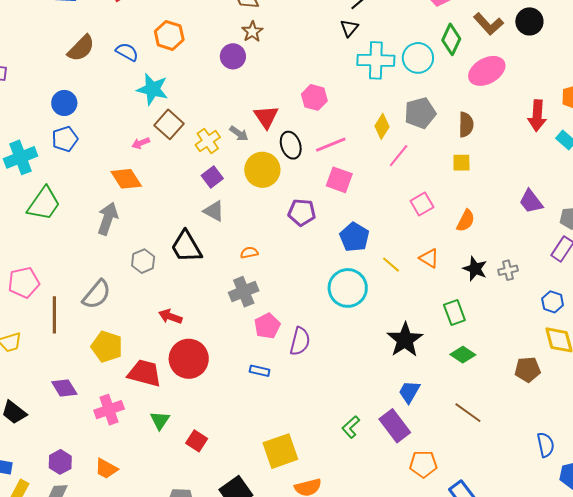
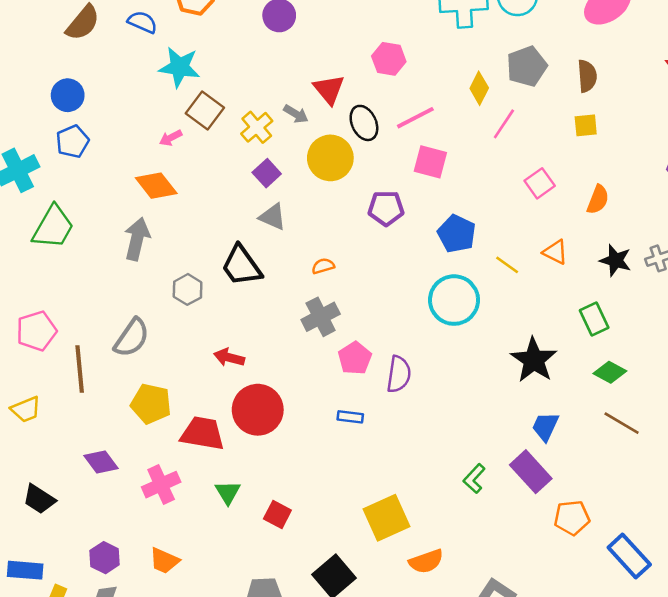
brown line: (468, 413) -> (622, 423), moved

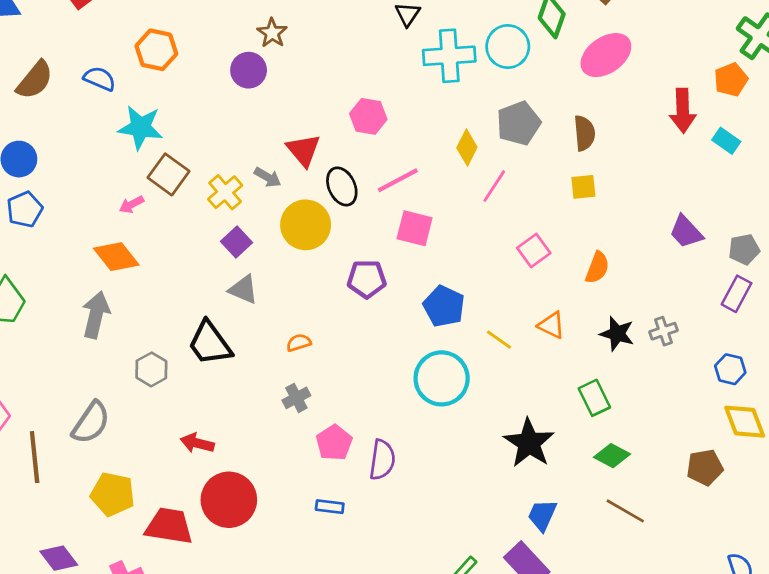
gray cross: (321, 317) -> (296, 398), size x0.7

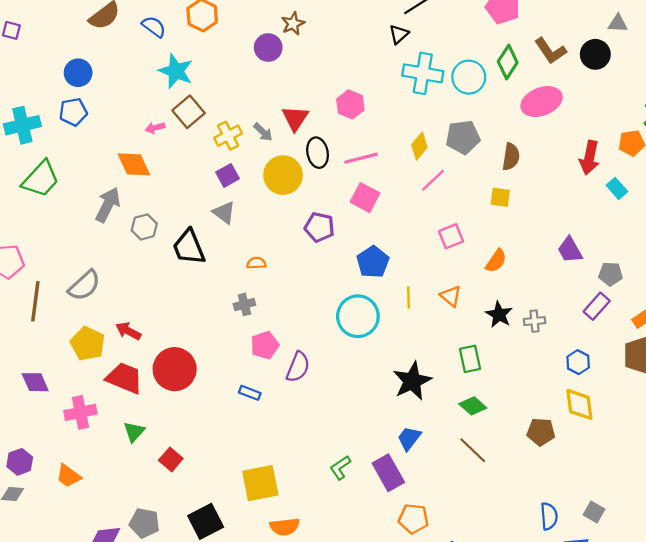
yellow line: (499, 340) -> (408, 297), turned 40
gray hexagon: (151, 369) -> (144, 227), moved
red arrow: (197, 443) -> (128, 331), moved

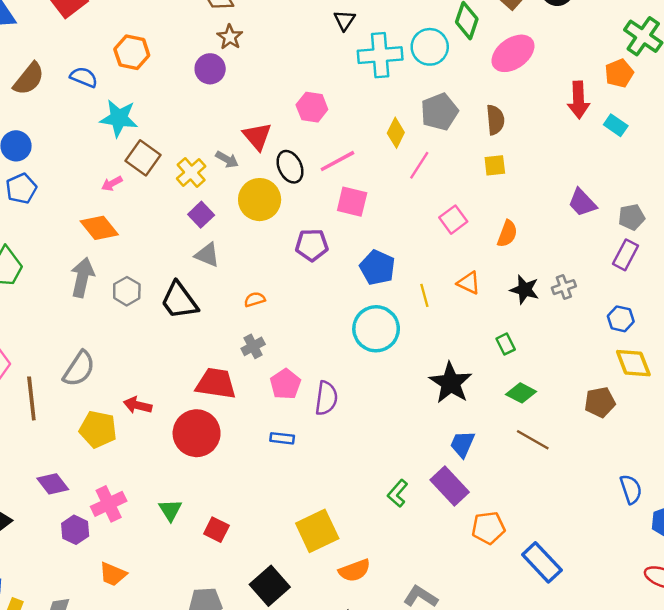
green rectangle: (470, 359) -> (506, 344), size x0.7
red trapezoid: (124, 378) -> (216, 383), moved
purple hexagon: (20, 462) -> (75, 530), moved

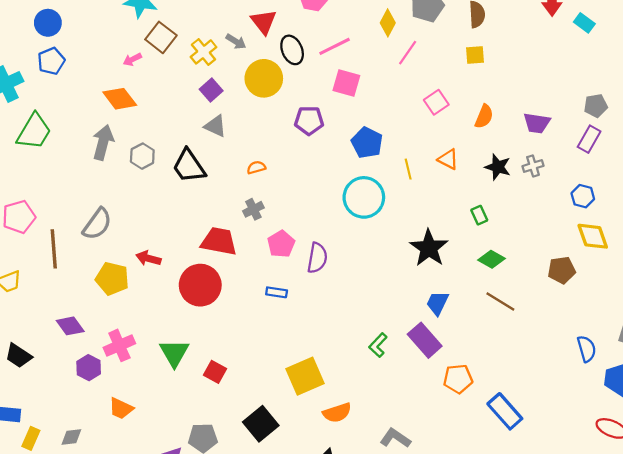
purple trapezoid: (582, 203) -> (537, 123), moved, turned -40
green triangle: (170, 510) -> (174, 353), size x1.4

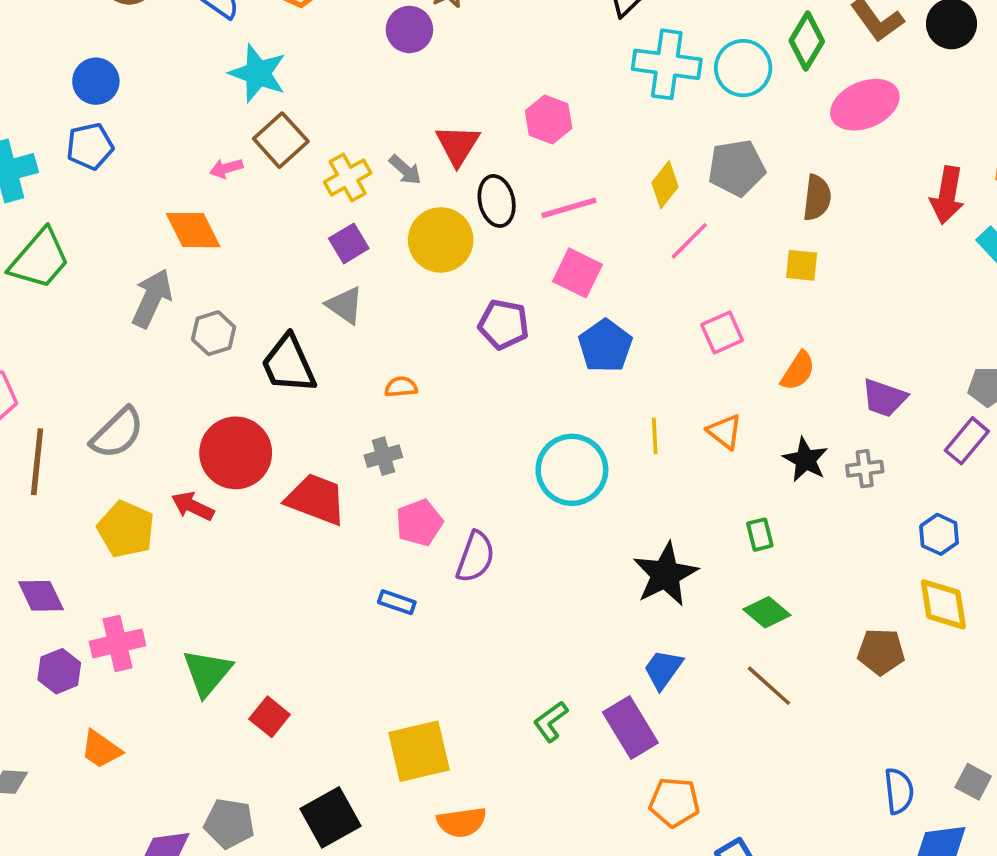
blue pentagon: (367, 143) -> (605, 346), moved
red circle: (200, 285) -> (236, 453), moved

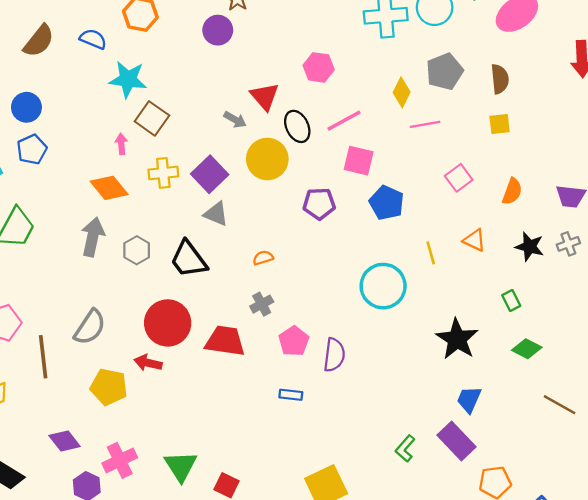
pink arrow: (226, 168) -> (121, 144), turned 114
yellow cross: (348, 177) -> (163, 173), moved, turned 36
pink line: (689, 241) -> (425, 124), turned 48
purple square: (349, 243) -> (210, 174), size x1.4
brown line: (769, 686) -> (560, 405), moved

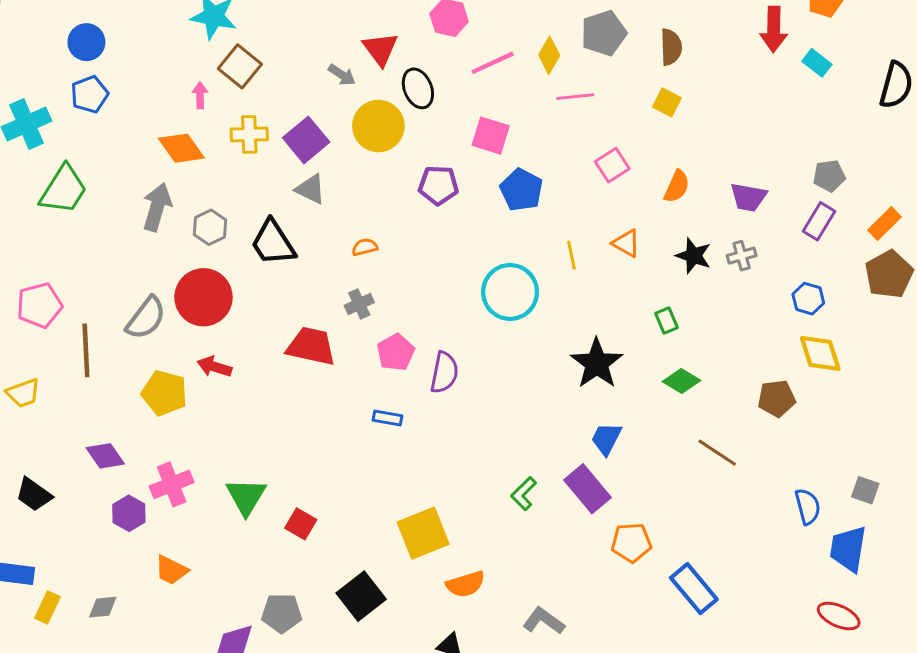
pink line: (344, 121) -> (493, 63), moved
yellow square: (500, 124) -> (667, 102), turned 30
red circle: (168, 323) -> (203, 297), moved

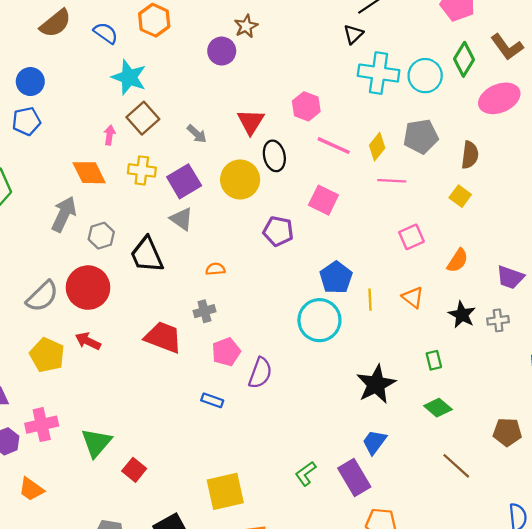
pink line: (493, 63) -> (334, 146), turned 40
gray arrow: (342, 75) -> (197, 134), moved
blue pentagon: (521, 190) -> (336, 278), moved

